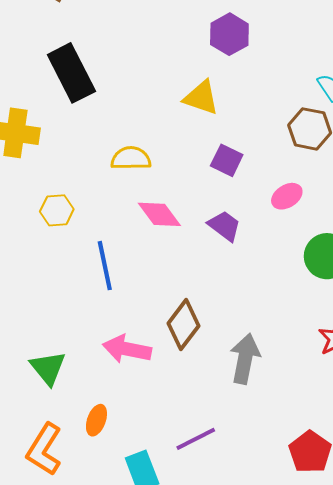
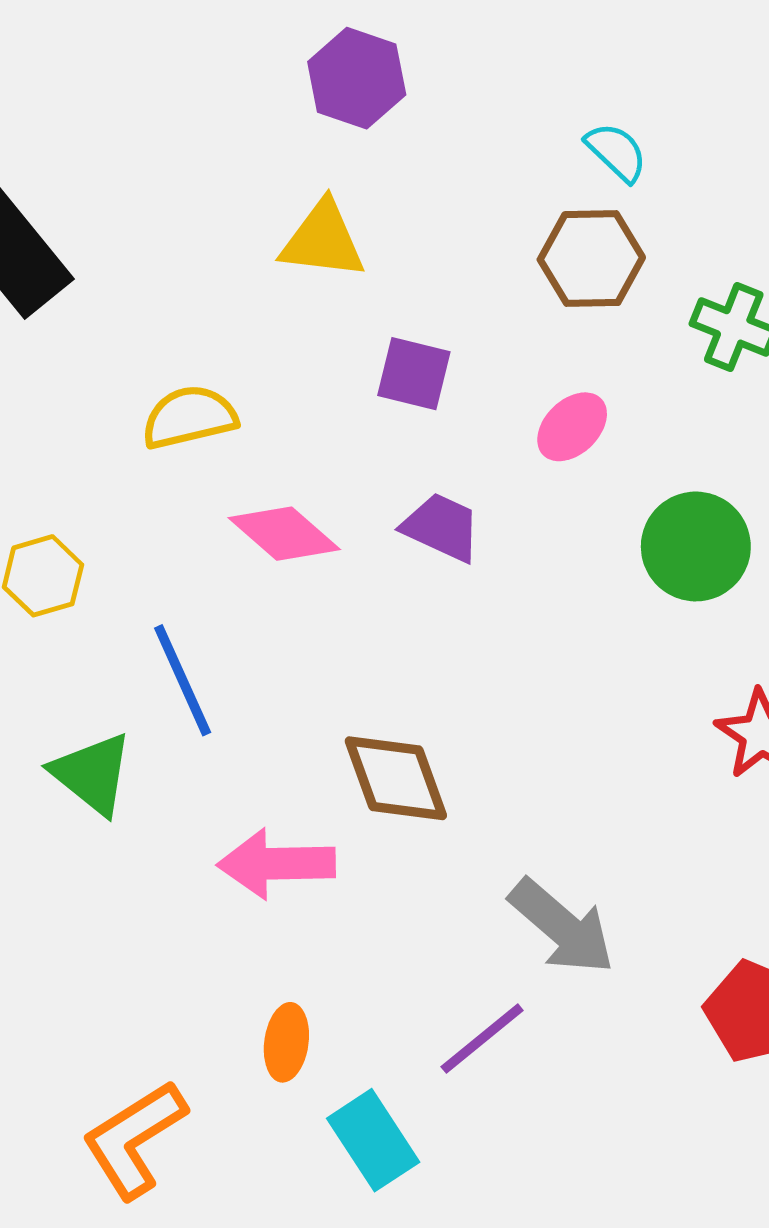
brown diamond: (183, 325) -> (396, 778), turned -45
gray arrow: (245, 359) -> (562, 927), moved, turned 132
green triangle: (48, 368) -> (92, 774), moved
orange ellipse: (96, 420) -> (286, 1042), moved
orange L-shape: (44, 449) -> (134, 1139), turned 38

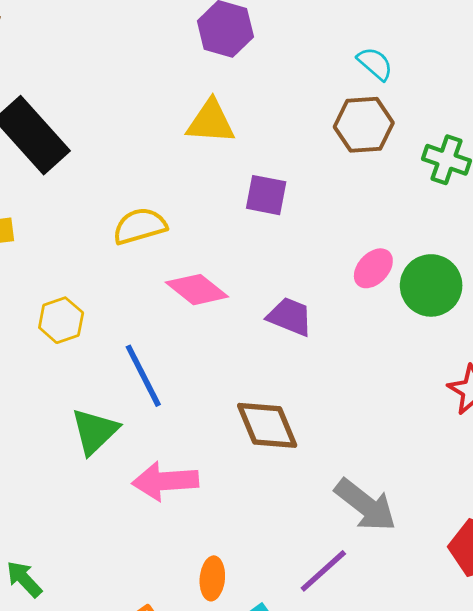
pink ellipse: (572, 427) -> (373, 268), moved
purple trapezoid: (442, 527) -> (290, 317), moved
green triangle: (92, 774) -> (95, 431), turned 40
pink arrow: (276, 864) -> (165, 481), moved

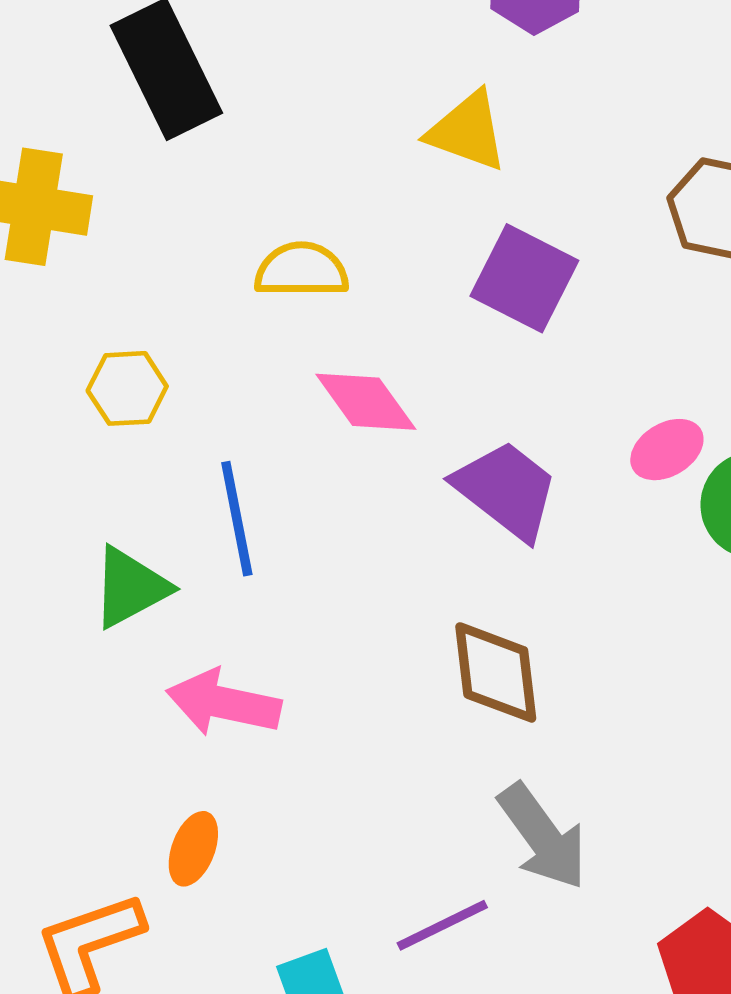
purple square: (266, 195) -> (524, 278), size x1.4
purple trapezoid: (290, 317) -> (506, 490), size x1.4
brown diamond: (267, 425) -> (496, 672), moved
orange ellipse: (212, 578) -> (193, 849), moved

